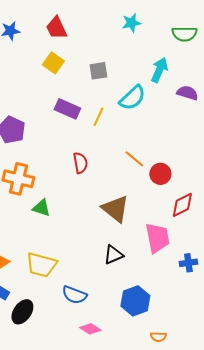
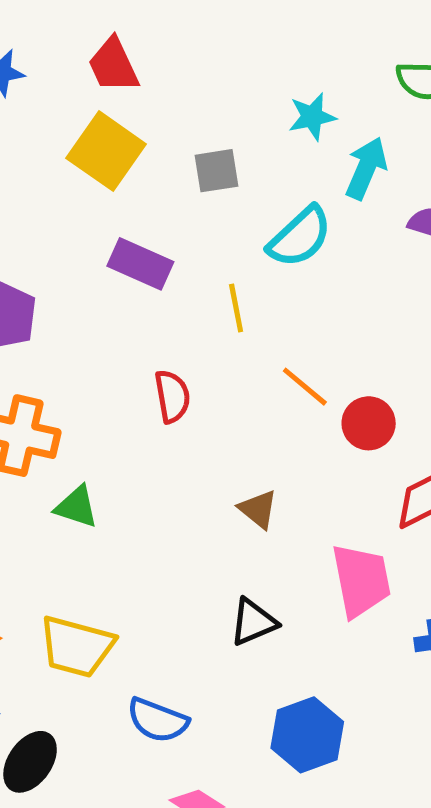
cyan star: (131, 23) -> (312, 117), moved
yellow square: (53, 63) -> (106, 151), size x1.4
yellow line: (98, 117) -> (236, 308), moved, turned -36
brown triangle: (115, 209) -> (258, 509), size x0.6

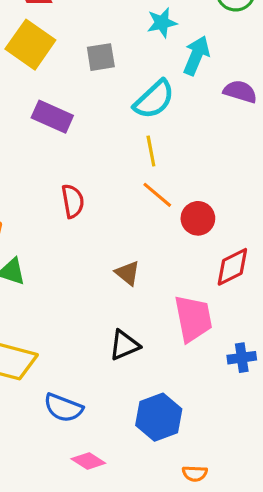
yellow line: (236, 308) -> (151, 151), moved

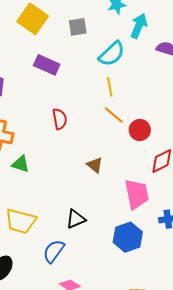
black triangle: (124, 345) -> (76, 219), moved
blue semicircle: (63, 408) -> (54, 251), turned 105
blue hexagon: (159, 417) -> (128, 237), moved

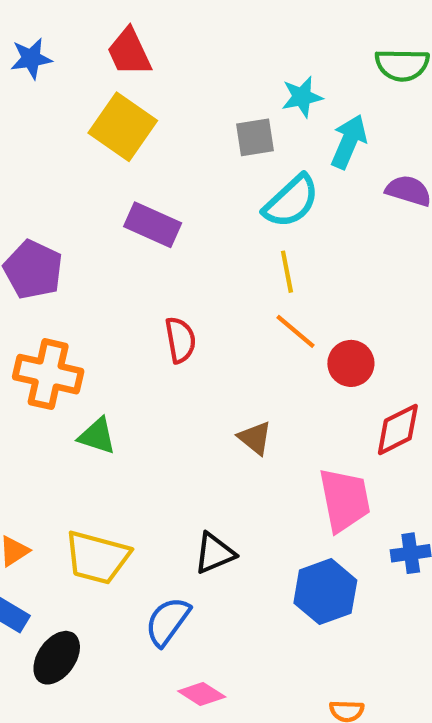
gray square: (78, 27) -> (255, 137), moved

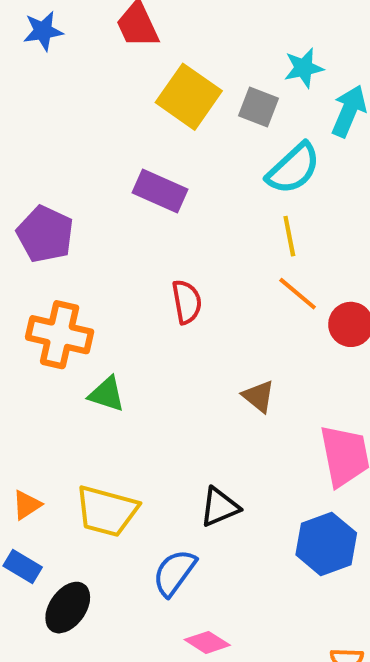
yellow square: (123, 127) -> (189, 97), moved
gray square: (255, 137) -> (259, 107), turned 30

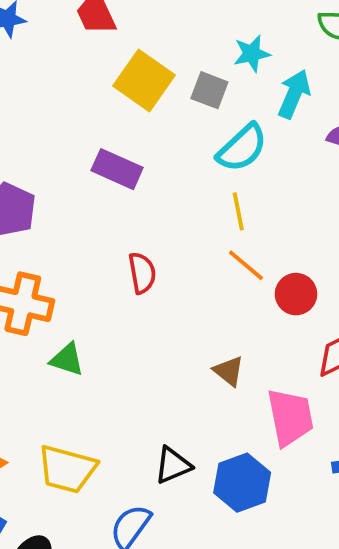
brown triangle: (259, 396) -> (229, 371), moved
blue hexagon: (326, 544) -> (242, 483), moved

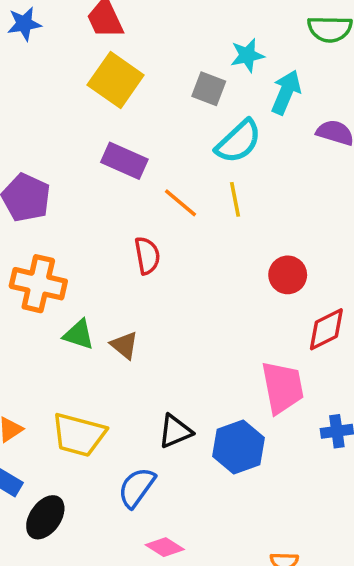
yellow square: (144, 81) -> (116, 80), moved
orange line: (246, 265) -> (181, 203), moved
brown triangle: (229, 371) -> (124, 345), moved

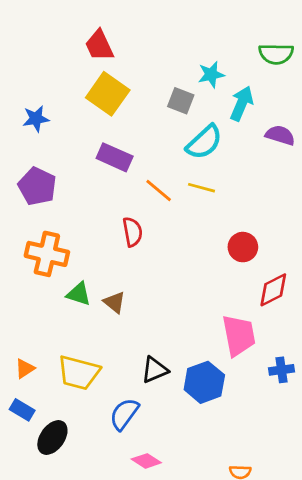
blue star: (24, 24) -> (36, 119), moved
yellow line: (235, 199) -> (201, 188), turned -64

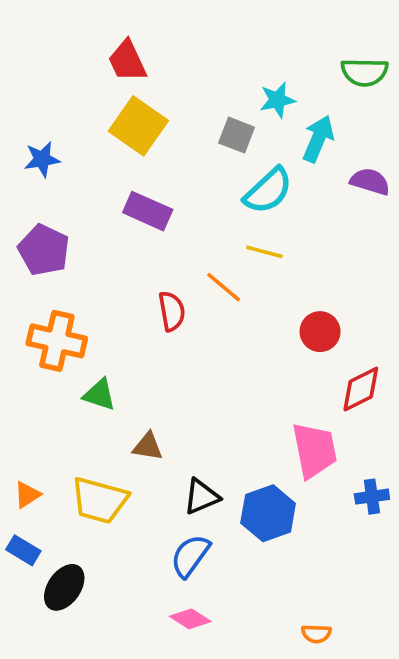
orange line: (159, 190) -> (224, 287), moved
brown triangle: (115, 302) -> (148, 447), moved, turned -30
blue semicircle: (124, 414) -> (190, 556), moved

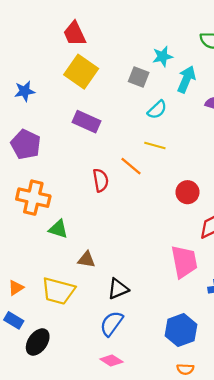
cyan semicircle: (268, 191) -> (157, 110), size x0.7
blue hexagon: (268, 513) -> (181, 330), moved

